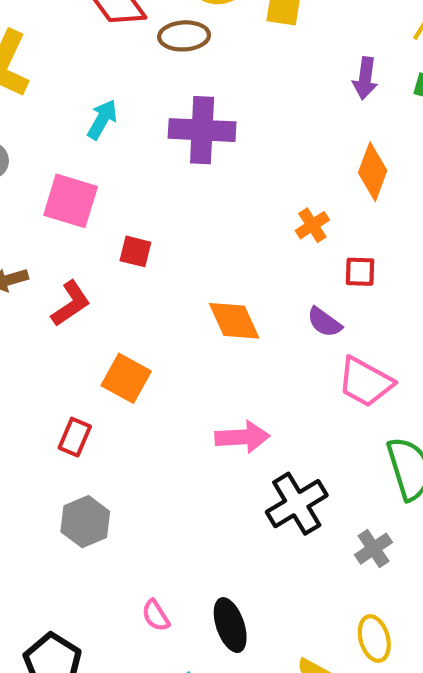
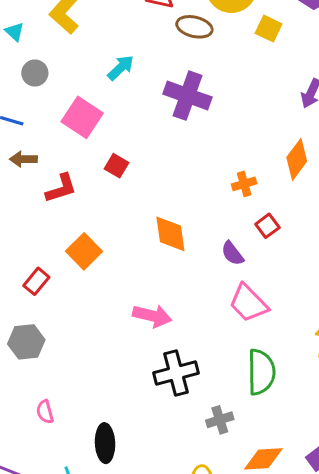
red square: (360, 272) -> (267, 226), turned 35
pink semicircle: (156, 615) -> (45, 412), moved

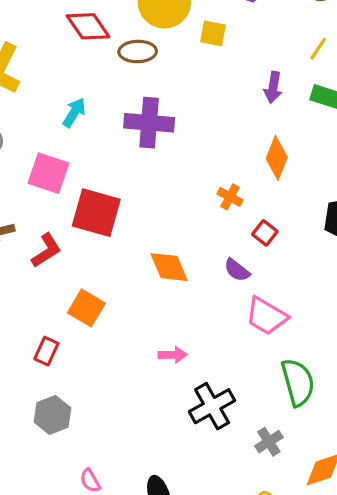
red square: (117, 166) -> (96, 213), size x2.0
orange cross: (244, 184) -> (230, 197), turned -30
pink arrow: (152, 316) -> (173, 355), size x0.7

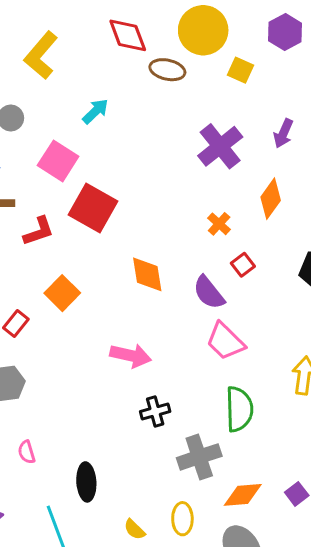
purple cross: (149, 123) -> (220, 146), moved, turned 33
purple semicircle: (237, 270) -> (209, 293), size x1.4
pink arrow: (173, 355) -> (131, 356), size x1.5
black cross: (212, 406) -> (155, 412), size x0.7
gray cross: (269, 442) -> (199, 457), size x1.6

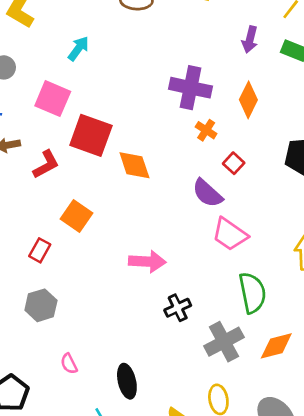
purple cross: (220, 146) -> (190, 88), moved, turned -30
orange diamond: (147, 274) -> (134, 165), moved
orange diamond: (243, 495) -> (276, 346), moved

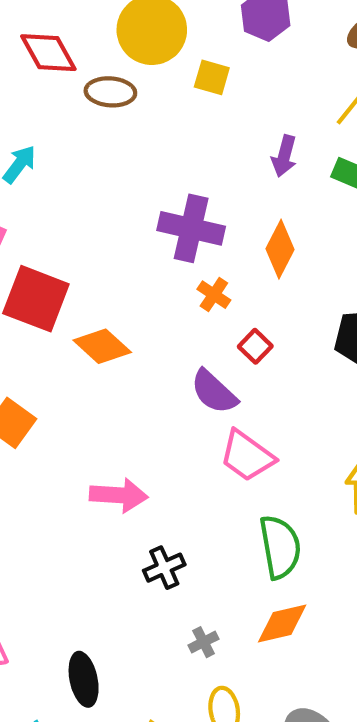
orange diamond: (134, 165) -> (102, 346), turned -30
gray cross: (224, 342) -> (204, 642), moved, size x0.5
orange diamond: (276, 346) -> (282, 623), moved

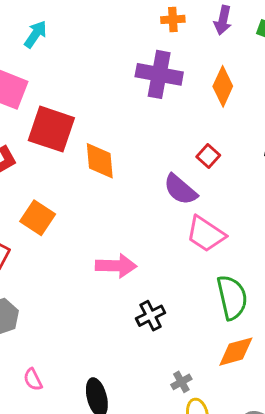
orange cross: (214, 295) -> (173, 19), moved, turned -35
orange diamond: (102, 346) -> (100, 161), turned 45
gray cross: (204, 642) -> (181, 382), moved

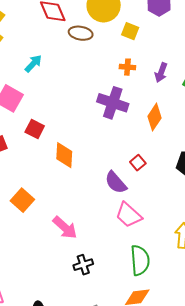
red square: (51, 129) -> (35, 129), size x0.6
orange square: (38, 218) -> (22, 200), moved
pink arrow: (116, 266) -> (65, 228), turned 32

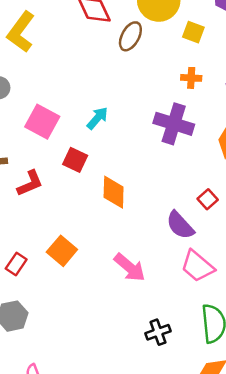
brown ellipse: (81, 33) -> (130, 36), turned -70
cyan arrow: (33, 64) -> (97, 118), moved
pink arrow: (65, 228) -> (130, 267), moved
black cross: (83, 265) -> (158, 332), moved

